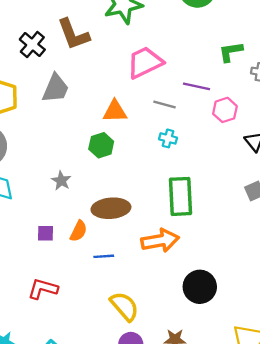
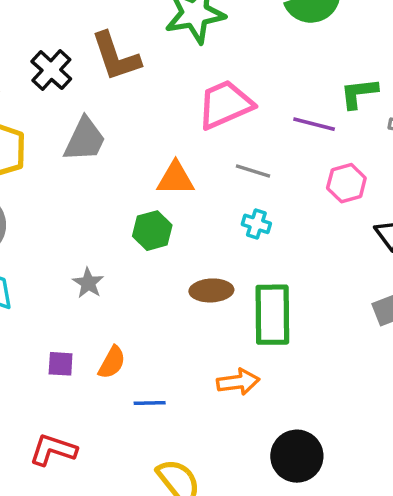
purple line: (196, 86) -> (314, 124), moved
brown ellipse: (111, 208) -> (211, 290), moved, size x0.7
orange arrow: (160, 241) -> (238, 382), size x0.7

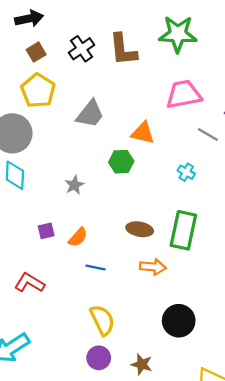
gray trapezoid: (85, 140) -> (90, 114), moved
gray line: (253, 171) -> (208, 134), moved
brown ellipse: (211, 290) -> (140, 229), moved
purple square: (61, 364) -> (46, 231), turned -30

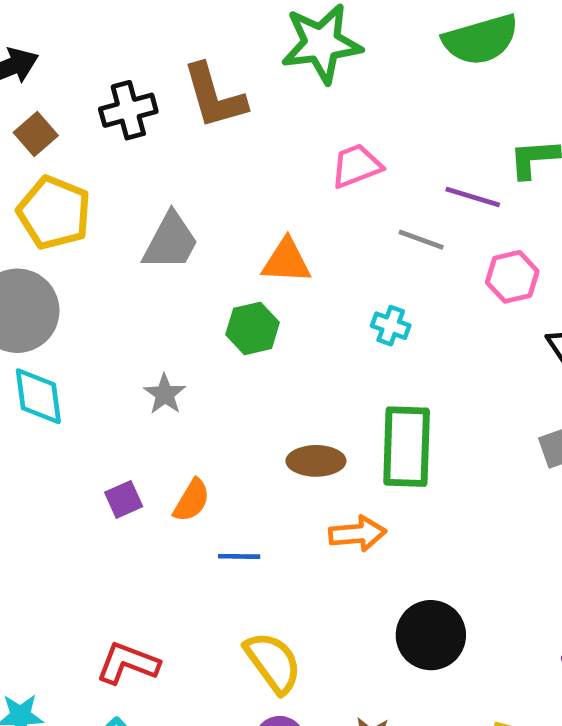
black cross: (82, 49) -> (128, 110), turned 30
pink trapezoid: (184, 94) -> (356, 166), size x0.7
red L-shape: (29, 283) -> (128, 663), moved

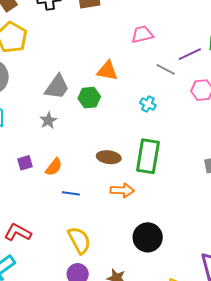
purple line: (473, 197) -> (190, 54), turned -50
gray trapezoid: (171, 241) -> (57, 87), moved

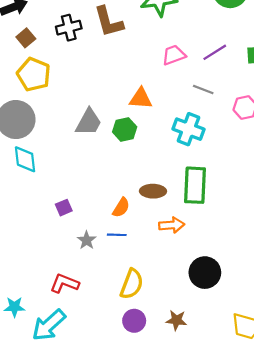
purple line: (190, 54) -> (215, 52), moved
cyan cross: (148, 104) -> (189, 129), size x1.8
gray star: (48, 120) -> (87, 240), moved
orange semicircle: (54, 167) -> (121, 208), moved
yellow semicircle: (79, 240) -> (132, 284), turned 56

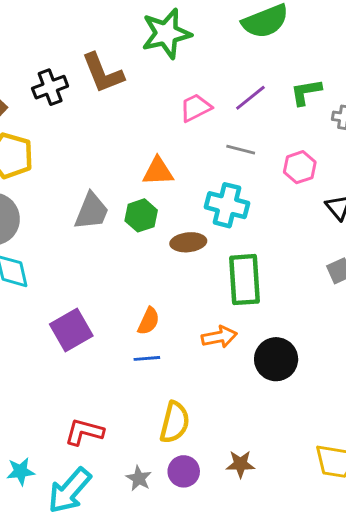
brown ellipse: (153, 191) -> (188, 242), moved
purple square: (64, 208) -> (71, 330), size x1.8
gray star: (87, 240) -> (139, 478), moved
black circle: (205, 273) -> (276, 359), moved

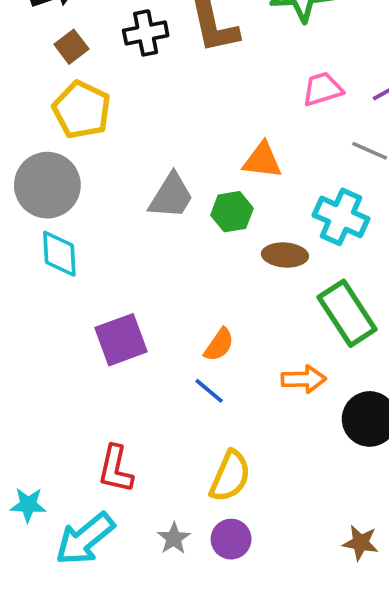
green rectangle: (244, 280) -> (347, 313), turned -39
blue line: (147, 358) -> (209, 391), turned 35
red L-shape: (84, 432) -> (116, 469), turned -102
brown star: (240, 464) -> (360, 543), moved

